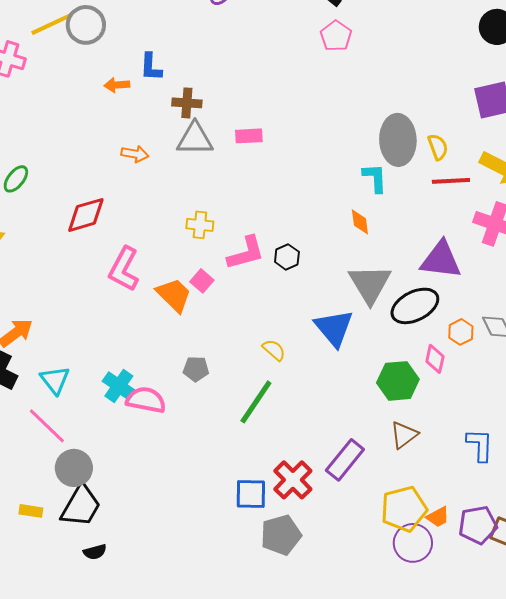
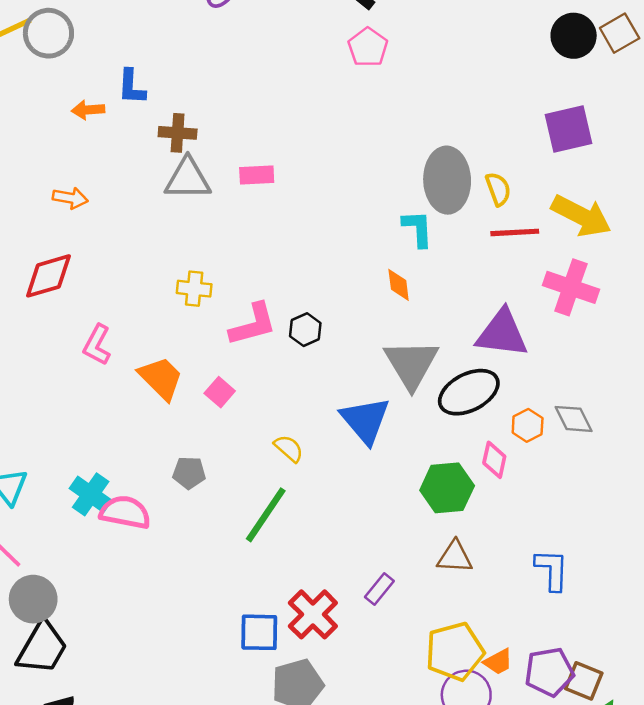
orange arrow: (135, 154) -> (70, 198), moved
pink L-shape: (124, 269) -> (97, 345), size x0.7
pink square: (202, 281) -> (220, 392), moved
brown triangle: (404, 435) -> (455, 557), turned 40
purple rectangle: (345, 460) -> (379, 589), size x0.6

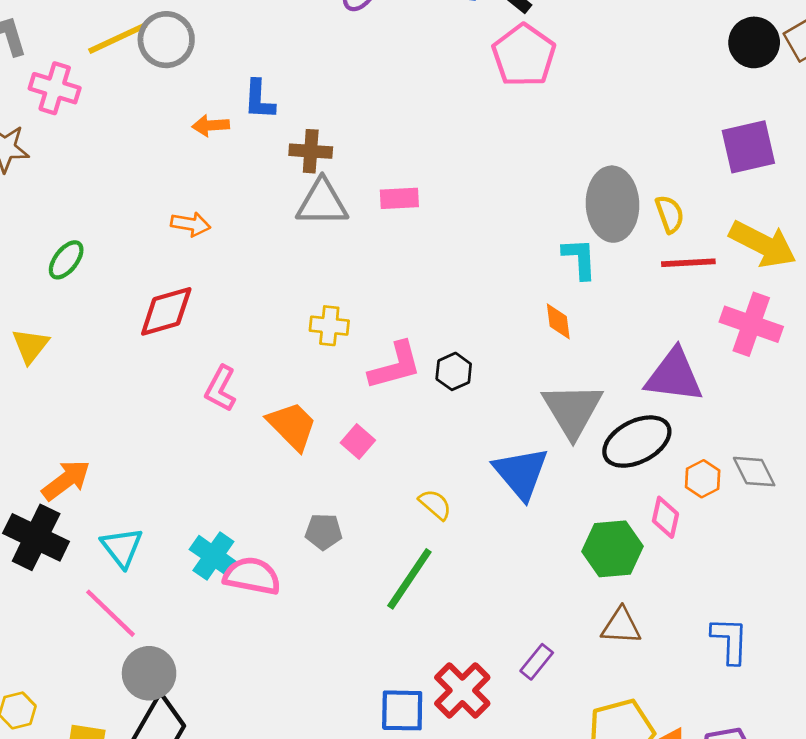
pink pentagon: (368, 47) -> (524, 55), size x1.4

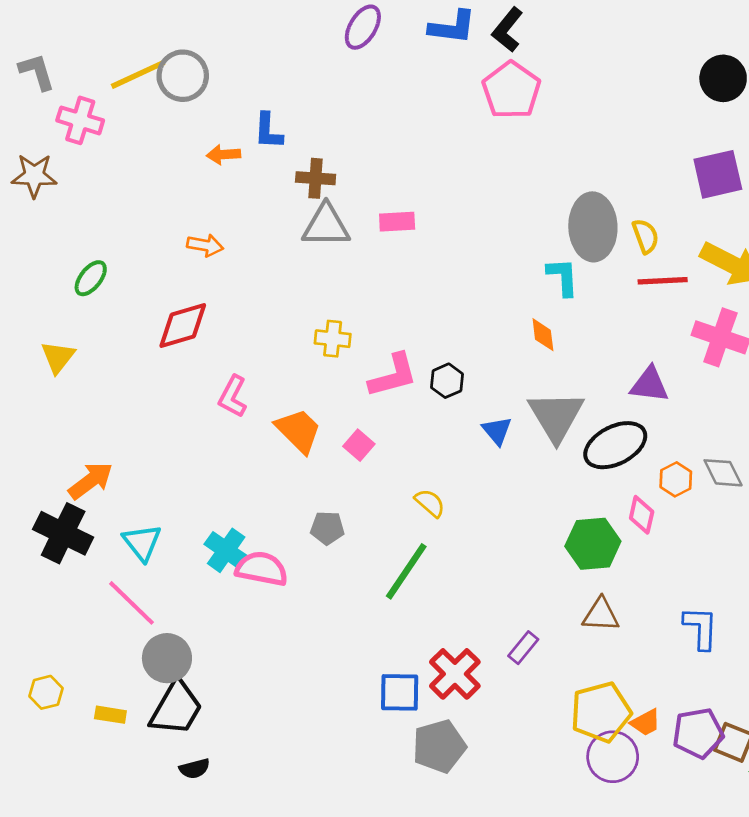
purple triangle: (674, 376) -> (649, 385), size x0.7
blue triangle: (521, 473) -> (497, 431), moved, size x0.6

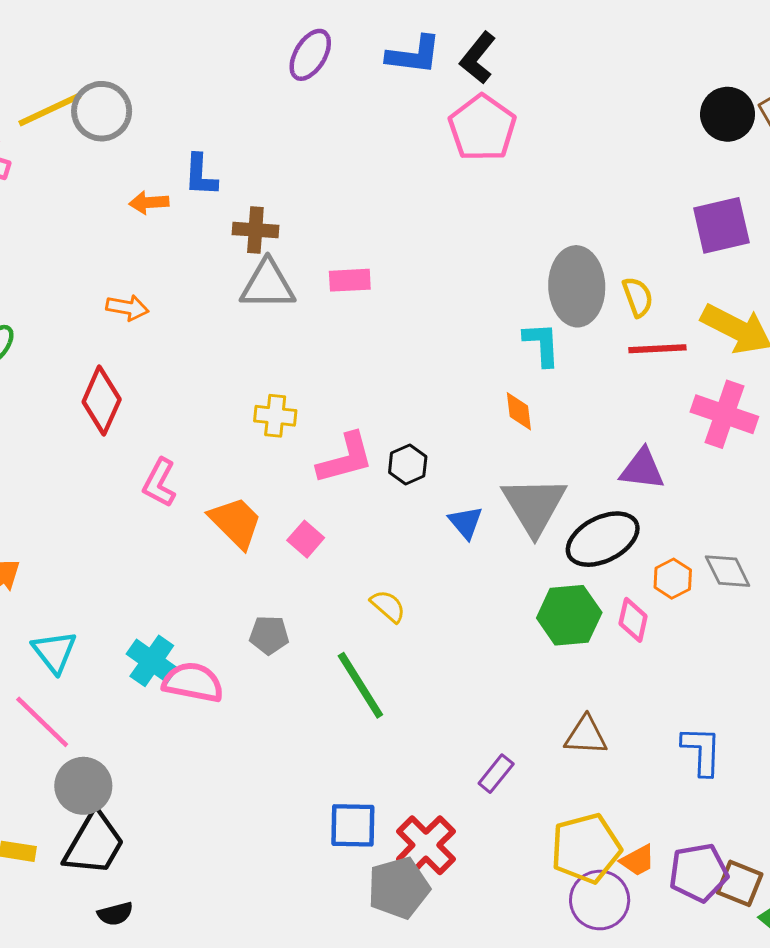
red diamond: (183, 326) -> (102, 401), turned -50
green hexagon: (593, 544) -> (569, 615), moved
green line: (406, 571) -> (360, 685), turned -66
red cross: (455, 674) -> (426, 845), moved

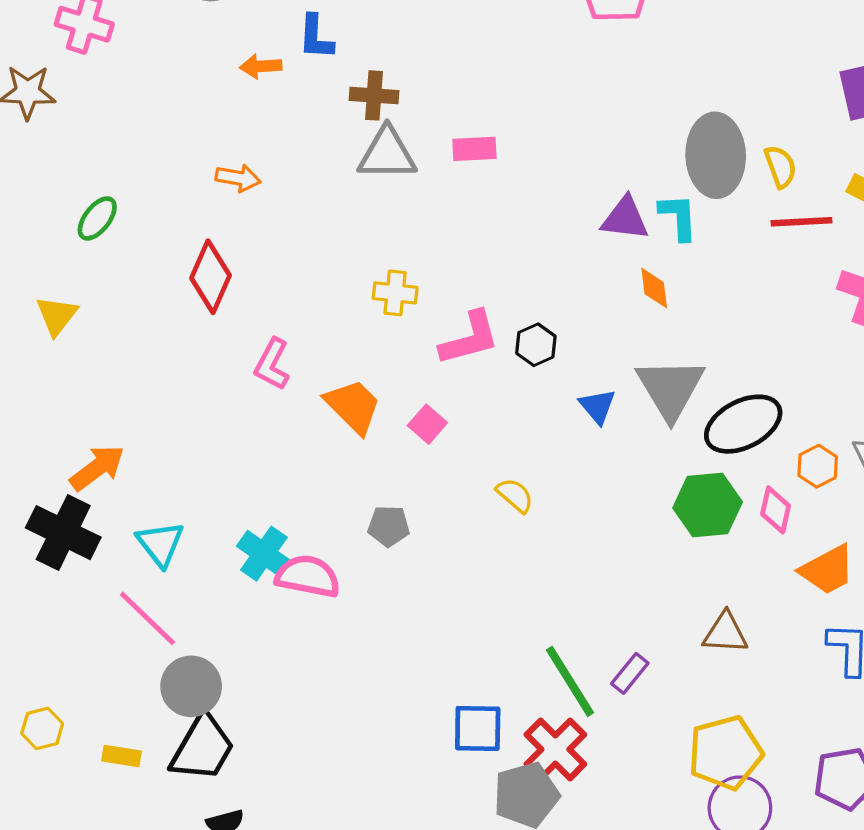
purple triangle: (642, 469) -> (625, 218), moved
green line: (360, 685) -> (570, 681), moved
orange trapezoid: (638, 860) -> (827, 570), moved, size x1.5

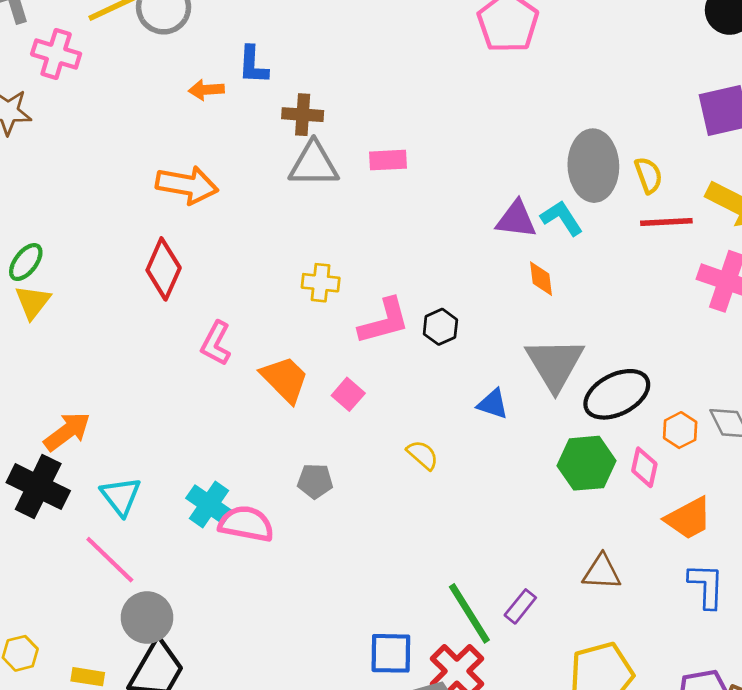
orange arrow: (238, 178) -> (187, 185), size x1.6
cyan L-shape: (678, 217) -> (562, 218), turned -30
green ellipse: (97, 218) -> (26, 262), moved
blue triangle: (597, 406) -> (493, 404), moved, turned -32

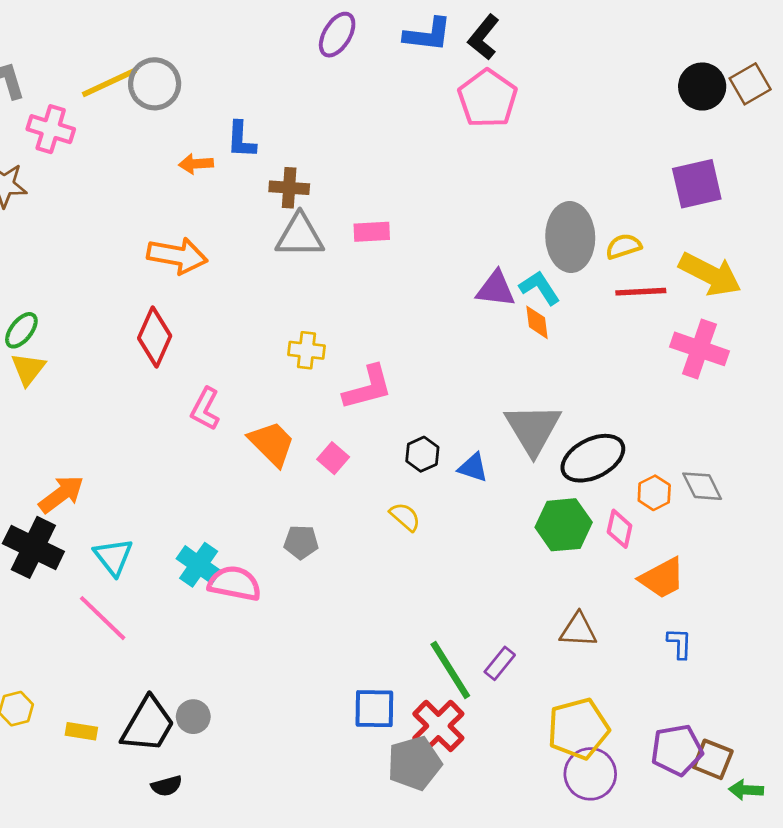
yellow semicircle: (648, 175) -> (624, 246), turned -88
orange diamond: (541, 279) -> (537, 322), moved
black hexagon: (440, 327) -> (422, 454), moved
blue L-shape: (706, 586) -> (679, 643), size x0.7
gray circle: (147, 617) -> (193, 717), moved, size x0.7

